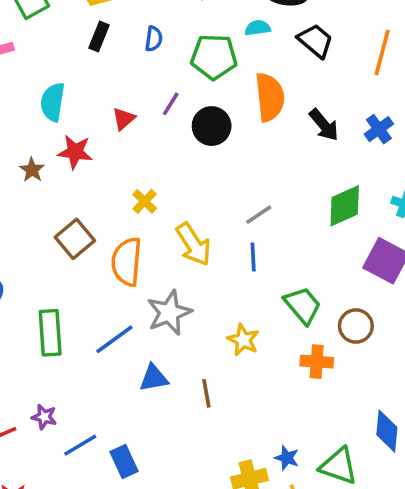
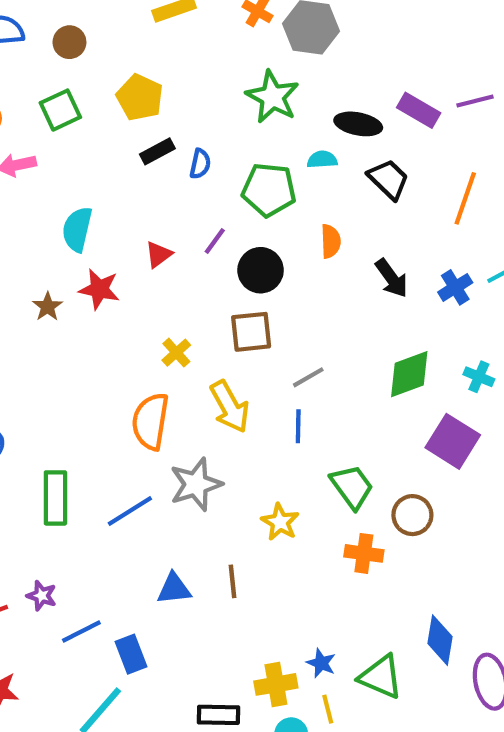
black rectangle: (99, 36) -> (157, 151), moved, turned 36
orange semicircle: (270, 97) -> (331, 241), size x0.6
brown square: (75, 239) -> (251, 332), moved, turned 30
blue triangle: (154, 378) -> (174, 589), moved

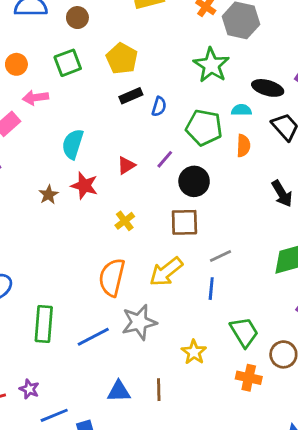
orange semicircle: (331, 241) -> (243, 146), moved
yellow cross: (176, 353) -> (125, 221), moved
yellow arrow: (230, 407) -> (166, 272), turned 76

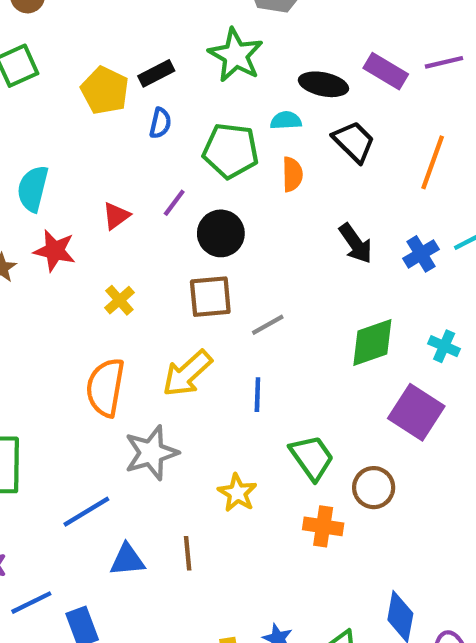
yellow pentagon: (122, 59) -> (105, 91), moved
black rectangle: (131, 96) -> (156, 73), moved
gray line: (221, 256) -> (268, 325), moved
blue line: (93, 337) -> (86, 512), moved

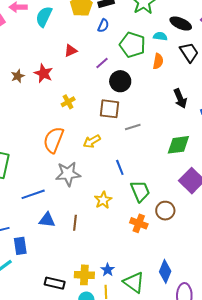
cyan semicircle: (33, 189) -> (44, 17), moved
red triangle: (116, 216) -> (71, 51), moved
yellow arrow: (187, 373) -> (92, 141), size x0.7
blue line: (257, 395) -> (120, 167), moved, turned -35

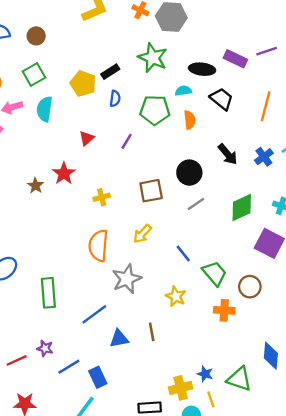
red star: (43, 73) -> (64, 173), turned 30
black circle: (120, 81) -> (189, 173), moved
yellow cross: (68, 102) -> (102, 197), turned 32
gray line: (133, 127) -> (196, 204), moved

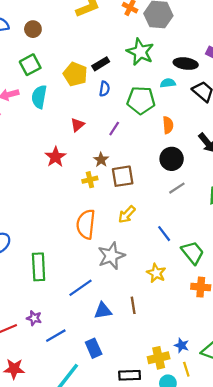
orange semicircle: (190, 120) -> (168, 125), moved
brown star: (35, 186) -> (101, 160), moved
brown square: (151, 191) -> (123, 176), moved
blue rectangle: (98, 377) -> (94, 348), moved

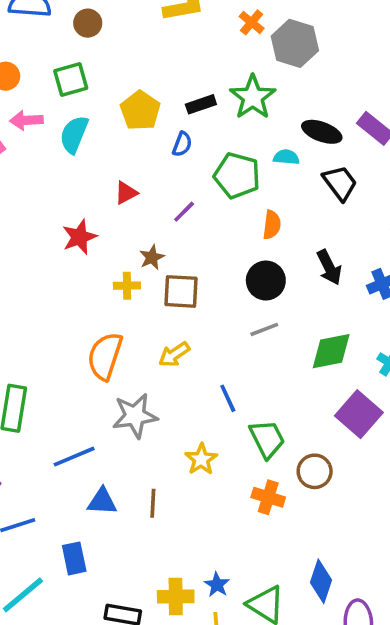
black rectangle: (101, 64) -> (201, 104), moved

